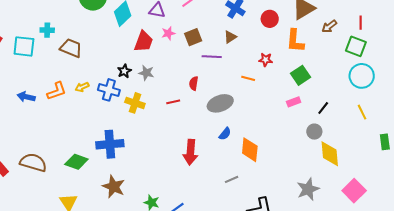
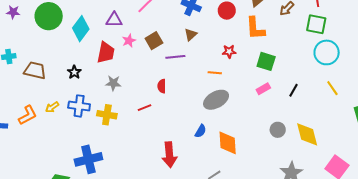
black star: (124, 71) -> (74, 72), moved
green square: (301, 75) -> (266, 61), turned -30
gray ellipse: (220, 103) -> (216, 100), moved
gray circle: (314, 132) -> (278, 130), moved

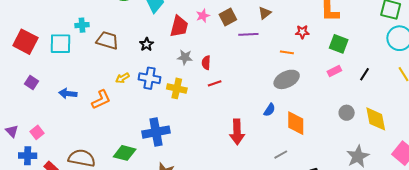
red semicircle: (162, 86) -> (206, 63), moved
orange L-shape: (28, 115) -> (101, 100), moved

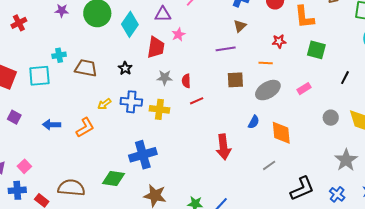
brown square: (228, 17) -> (235, 80), moved, turned 30
pink rectangle: (334, 71) -> (304, 89), moved

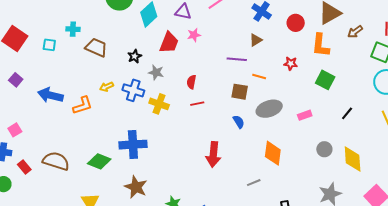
orange line: (266, 63) -> (259, 77), moved
cyan square: (39, 76) -> (49, 45), size x0.6
gray star: (165, 78) -> (156, 72), moved
blue semicircle: (254, 122) -> (239, 122), moved, turned -72
blue arrow: (51, 125) -> (50, 95), size x1.4

